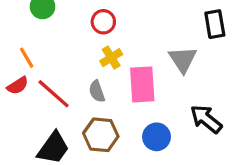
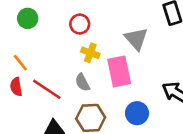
yellow cross: (111, 58) -> (90, 53), turned -30
gray triangle: (183, 59) -> (136, 39), moved
red semicircle: (18, 86) -> (16, 87), turned 120

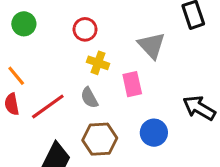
pink rectangle: (119, 71) -> (132, 84), size x0.7
red line: (47, 89) -> (48, 107), turned -68

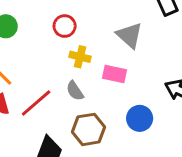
pink rectangle: (132, 84) -> (114, 74), turned -60

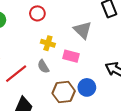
red circle: (65, 26) -> (37, 13), moved
brown hexagon: (89, 129) -> (64, 92), moved

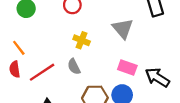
pink rectangle: (71, 56) -> (127, 68), moved

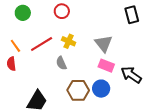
gray triangle: (123, 28) -> (104, 44), moved
red line: (42, 72) -> (42, 44), moved

